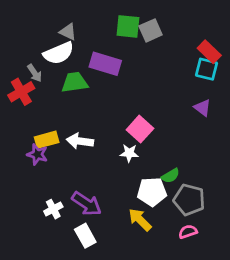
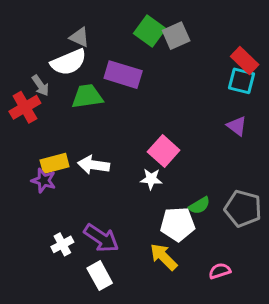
green square: (128, 26) -> (150, 31), turned 30
gray pentagon: (189, 200) -> (243, 209), moved

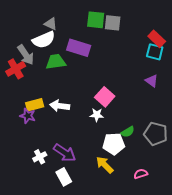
green square: (150, 31) -> (96, 20), turned -30
gray square: (176, 36) -> (113, 23), turned 30
gray arrow: (41, 85) -> (26, 55), size x1.5

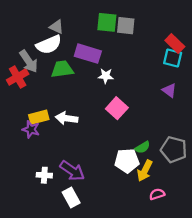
white star: (97, 115) -> (106, 76), moved
white cross: (40, 157) -> (44, 175), turned 32
yellow arrow: (105, 165) -> (145, 171), moved, turned -108

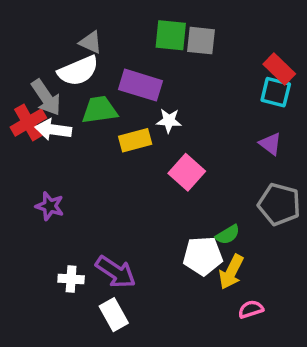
yellow rectangle: (39, 117) -> (135, 140), moved
white arrow: (67, 118) -> (53, 130), moved
gray pentagon: (174, 150) -> (279, 204), moved

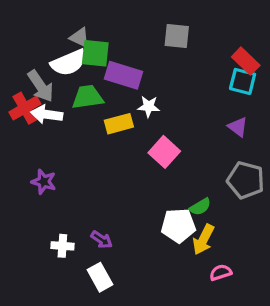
green square: (171, 35) -> (95, 53), moved
purple arrow: (116, 272) -> (102, 240), size x0.6

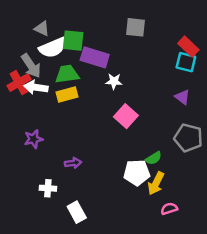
gray triangle: (80, 38) -> (42, 29), moved
yellow rectangle: (119, 124) -> (67, 95), moved
purple star: (44, 182) -> (33, 139), turned -30
purple arrow: (102, 240) -> (73, 163), moved, turned -42

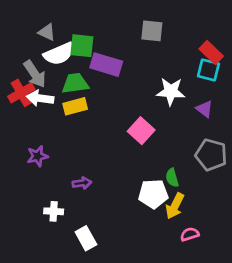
white star: (114, 81) -> (171, 92), moved, size x1.5
green semicircle: (154, 158) -> (172, 178), turned 105

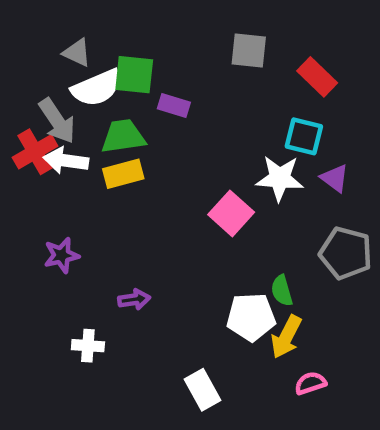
red rectangle: (211, 52) -> (317, 77), moved
purple rectangle: (106, 65) -> (174, 105), size x0.6
cyan square: (208, 70) -> (304, 136), moved
white star: (171, 92) -> (280, 178), moved
white rectangle: (86, 238) -> (203, 390), moved

